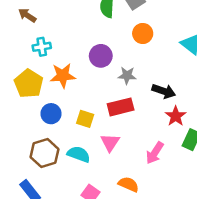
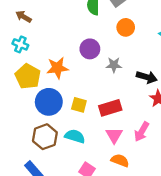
cyan cross: (42, 47) -> (20, 44), moved, turned 35
red rectangle: (121, 107) -> (110, 108), moved
blue circle: (51, 114) -> (49, 102), size x1.5
pink triangle: (110, 142) -> (114, 135), moved

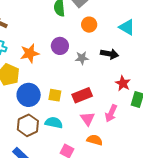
orange star: (57, 68) -> (30, 53), moved
black arrow: (147, 77) -> (110, 54), moved

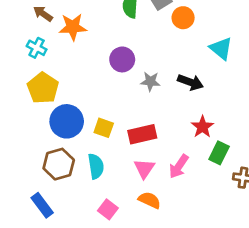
orange circle: (89, 25) -> (183, 18), moved
orange star: (30, 53) -> (73, 27), moved
cyan semicircle: (54, 123) -> (96, 166), turned 60

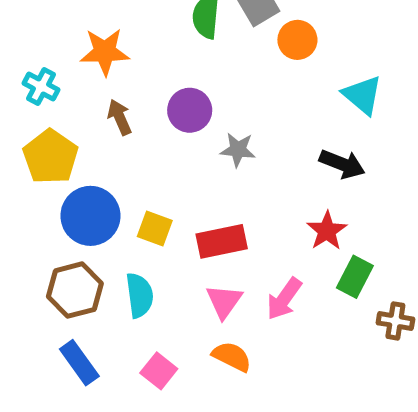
brown arrow: (43, 14) -> (120, 117), moved, turned 30
black arrow: (190, 82) -> (342, 164), moved
blue rectangle: (42, 205) -> (79, 363), moved

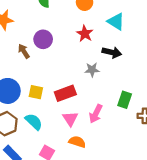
brown arrow: (120, 117) -> (24, 51), moved
gray star: (238, 150) -> (92, 70), moved
red star: (327, 231) -> (85, 34), moved
cyan semicircle: (140, 295) -> (34, 122), turned -30

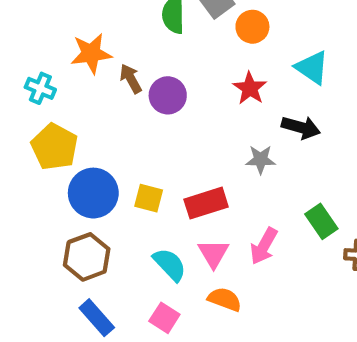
brown arrow: (24, 51) -> (131, 79), moved
green rectangle: (125, 100) -> (321, 221), turned -56
cyan semicircle: (34, 122) -> (170, 265), moved

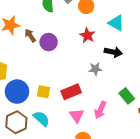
cyan semicircle: (170, 265) -> (41, 119), moved

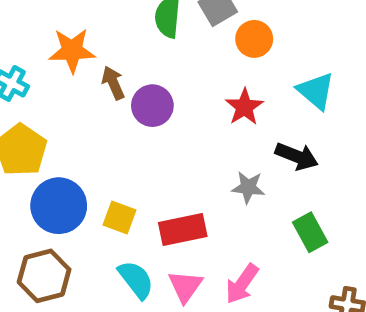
green rectangle: (127, 96) -> (310, 232), moved
cyan semicircle: (41, 119) -> (136, 280), moved

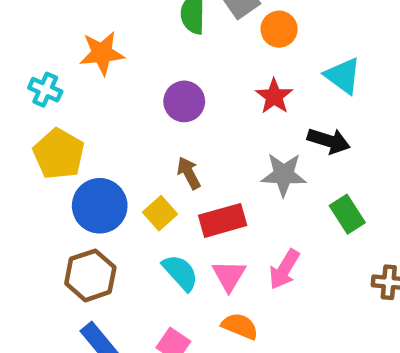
brown arrow: (113, 83) -> (189, 173), moved
gray star: (248, 187) -> (284, 175), size x1.4
yellow square: (120, 218) -> (160, 213), turned 32

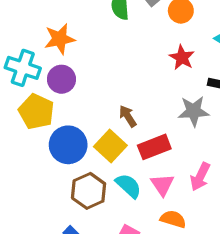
cyan cross: (45, 90) -> (23, 68), size x1.5
purple circle: (184, 101) -> (61, 79), moved
yellow square: (160, 213) -> (110, 146), size x1.4
brown hexagon: (90, 275) -> (89, 191), moved

